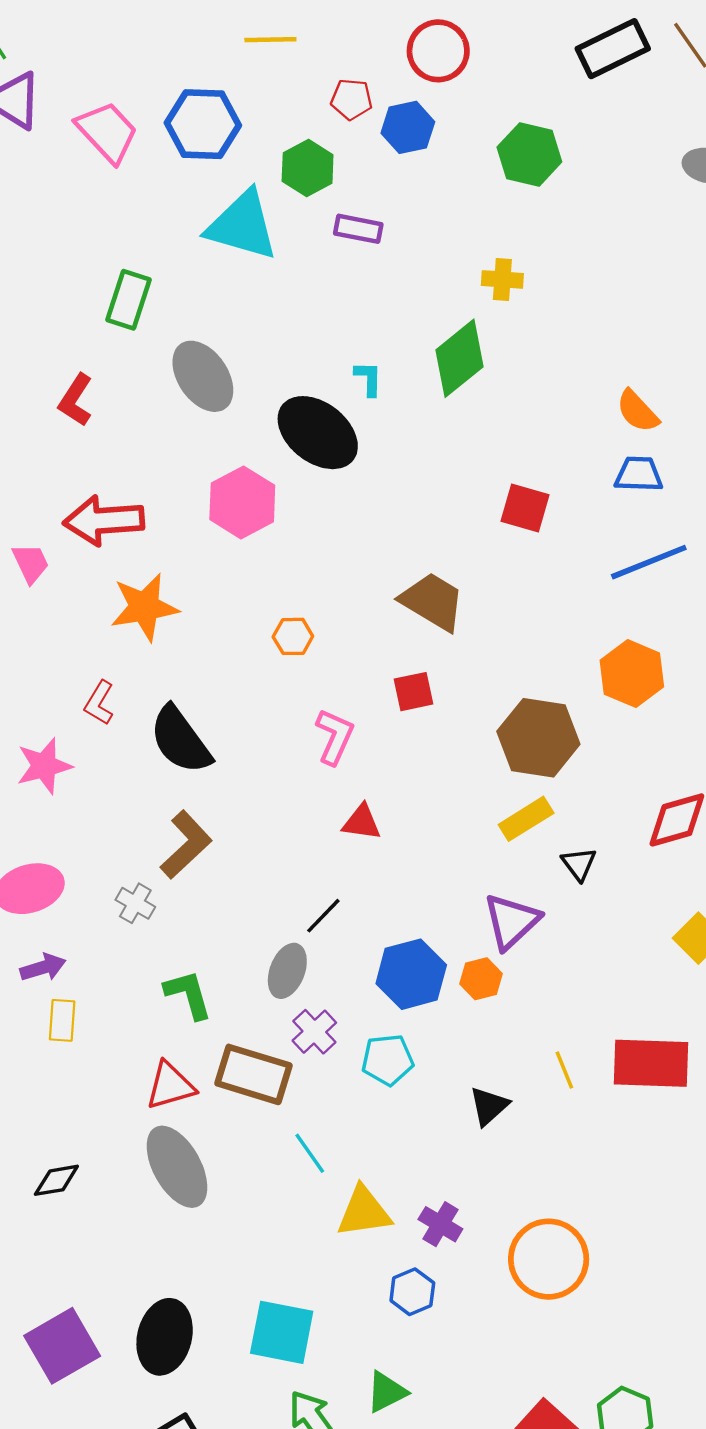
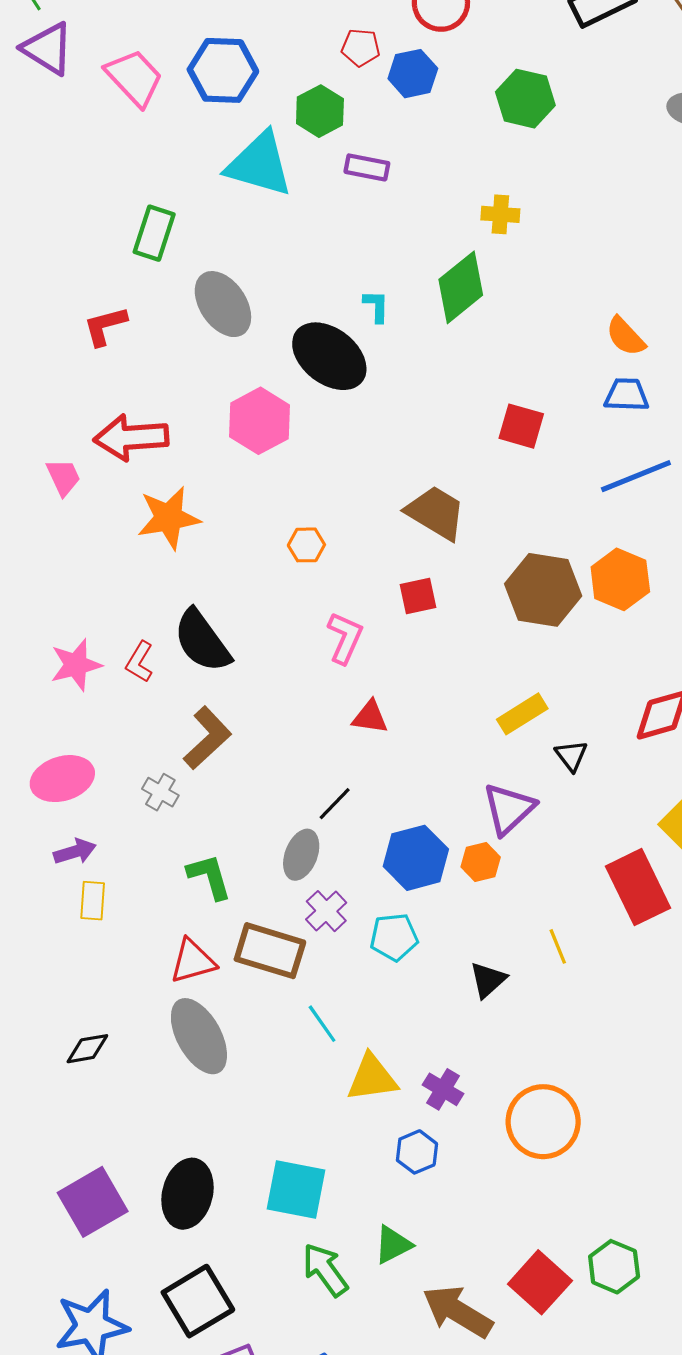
red L-shape: (76, 400) -> (105, 326), turned 42
red L-shape: (99, 703) -> (140, 662), moved
brown hexagon: (538, 738) -> (543, 590), moved
red rectangle: (651, 1063) -> (638, 887), moved, turned 62

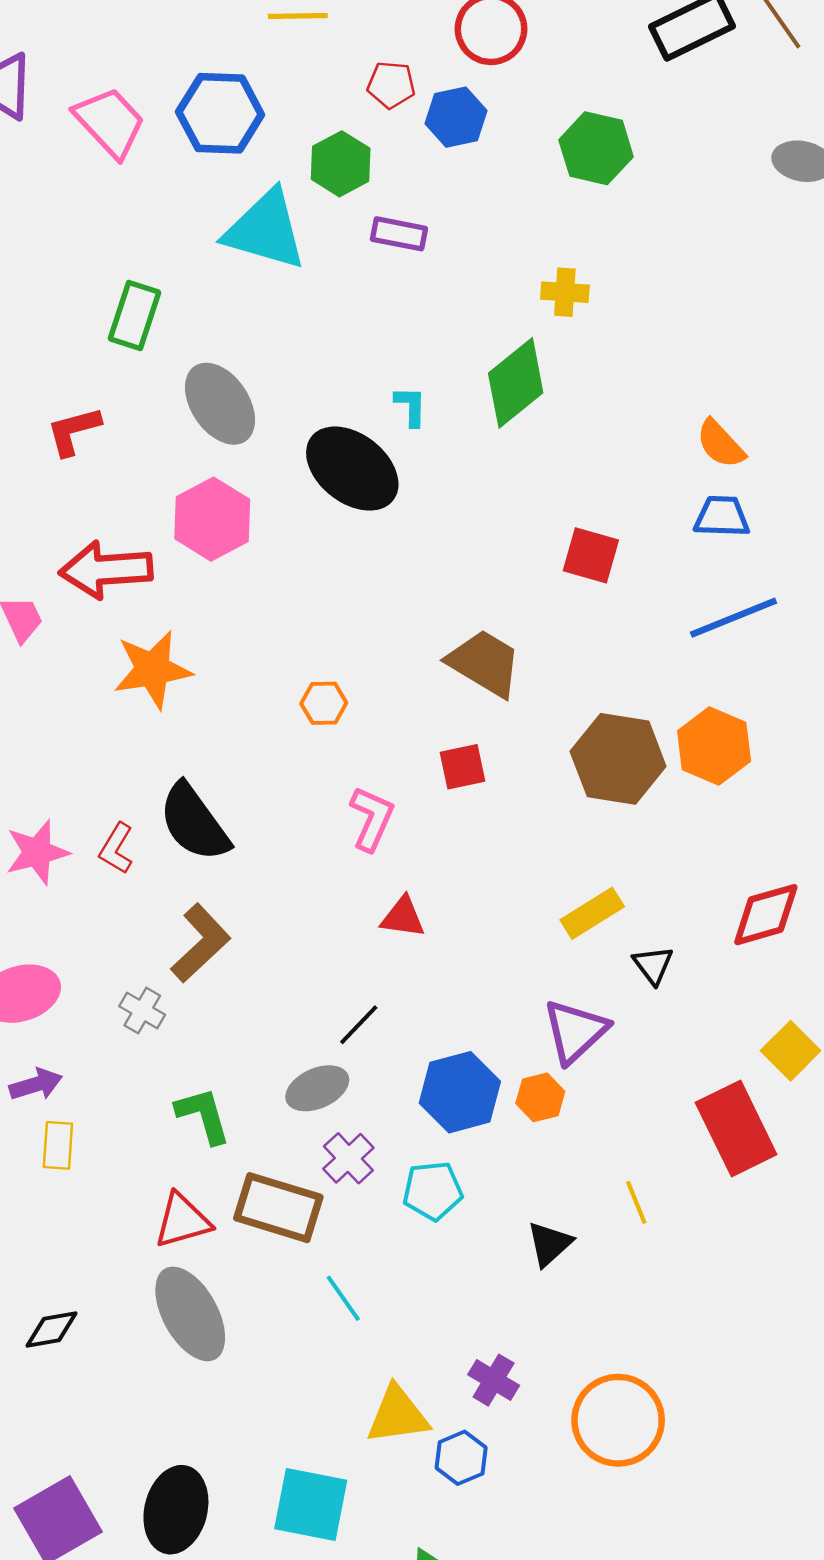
pink hexagon: (259, 421) -> (212, 519), moved
gray ellipse: (301, 855) -> (317, 1088), turned 45
yellow triangle: (372, 1078) -> (398, 1415), moved

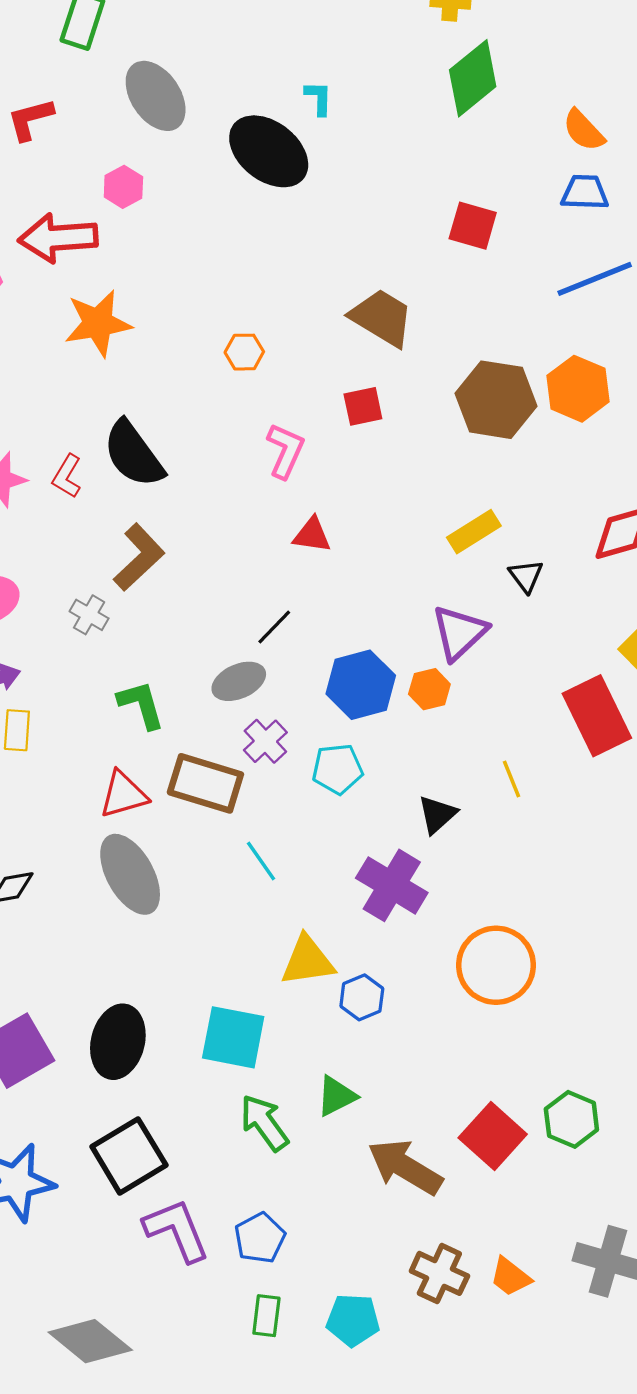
green diamond: (516, 383) -> (473, 78), moved
pink hexagon: (212, 519) -> (123, 187), moved, size x0.6
purple cross: (494, 1380) -> (392, 885), moved, size x1.6

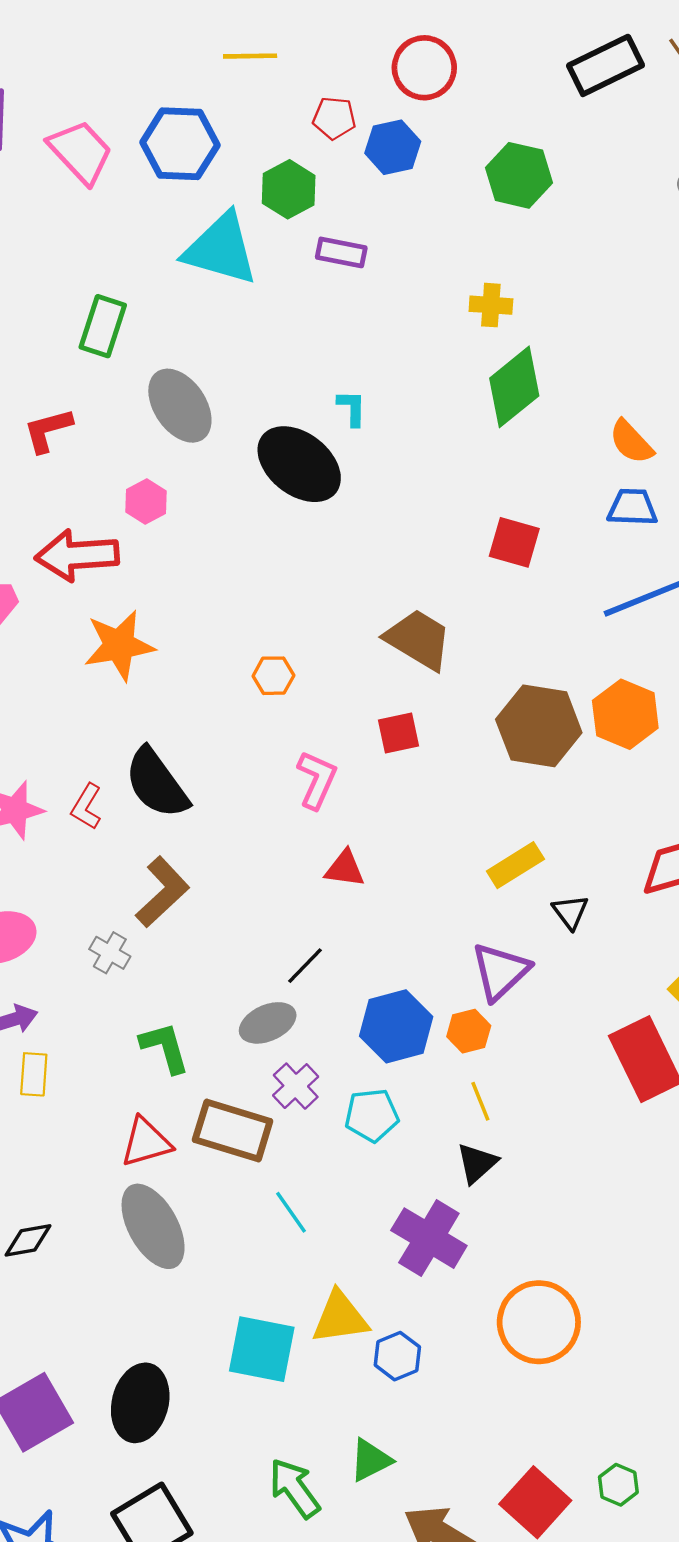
yellow line: (512, 779) -> (480, 1101), moved
cyan square: (233, 1037) -> (262, 1349), moved
green hexagon: (571, 1119) -> (618, 1485), size x0.7

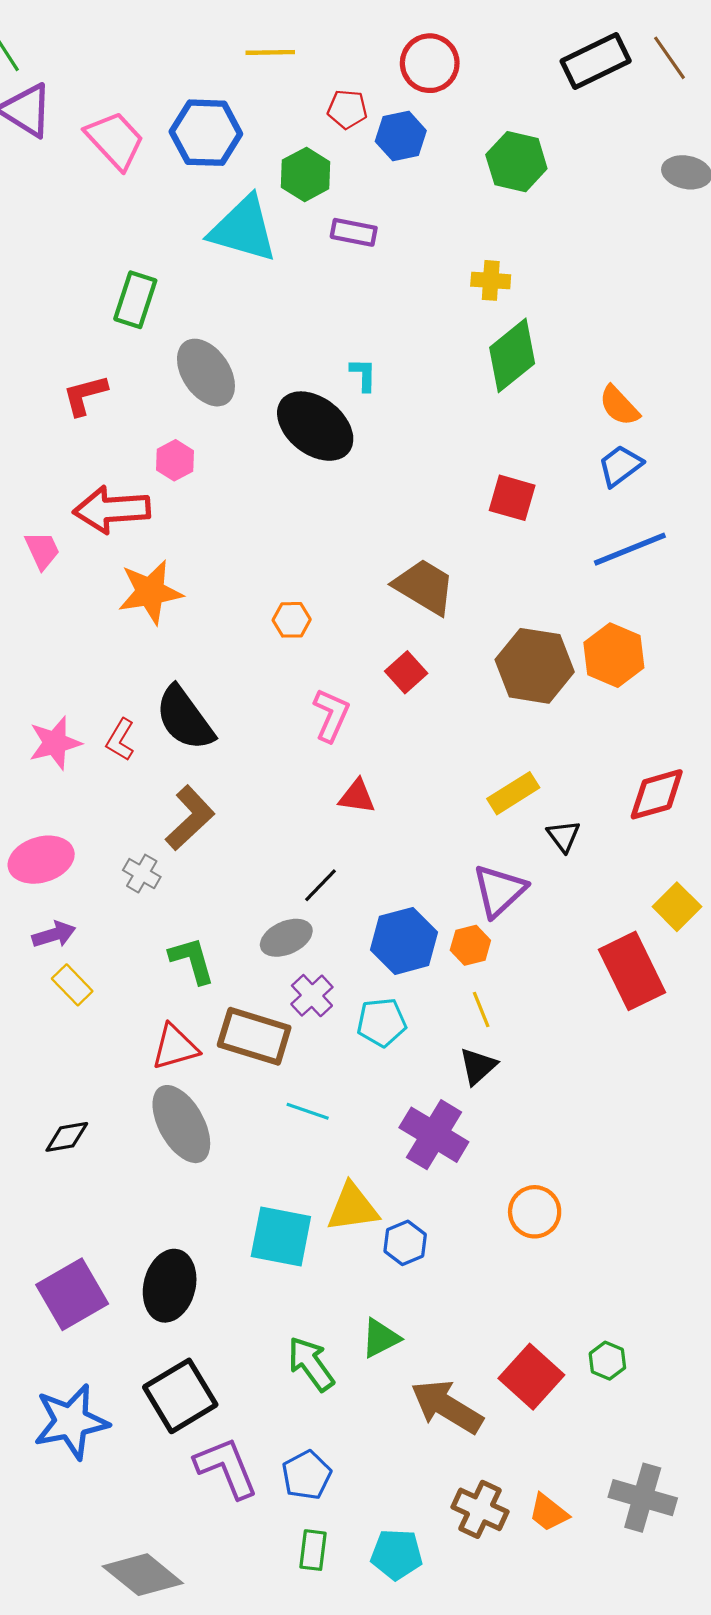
blue trapezoid: (632, 507) -> (620, 466), turned -39
red square: (399, 733) -> (406, 672), turned -30
yellow rectangle: (34, 1074) -> (72, 985), turned -48
cyan line: (291, 1212) -> (308, 1111), turned -36
orange circle: (539, 1322) -> (535, 1212), size x0.7

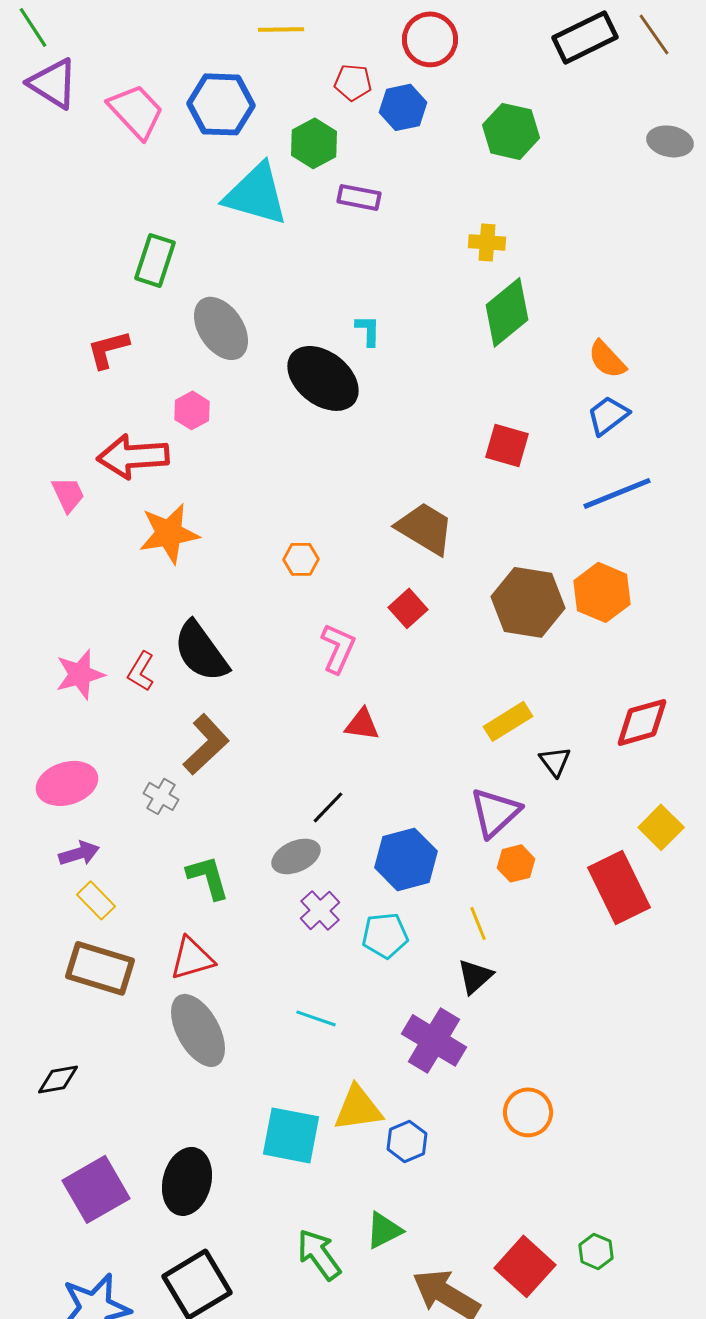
orange hexagon: (470, 945) -> (516, 863), moved
brown rectangle: (254, 1036) -> (100, 968), moved
black diamond: (67, 1137) -> (58, 1079), moved

